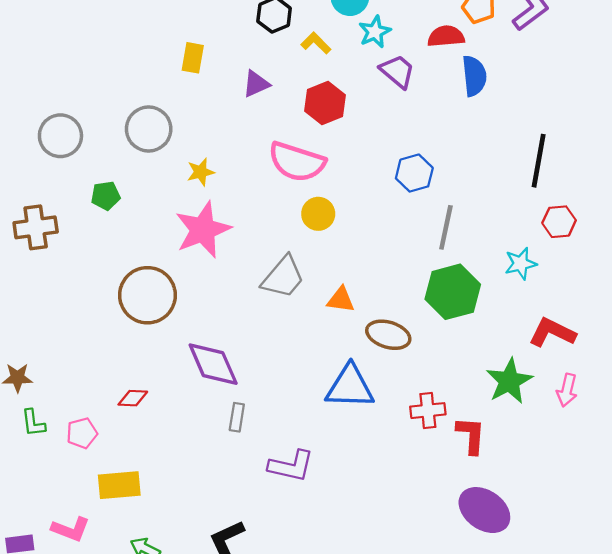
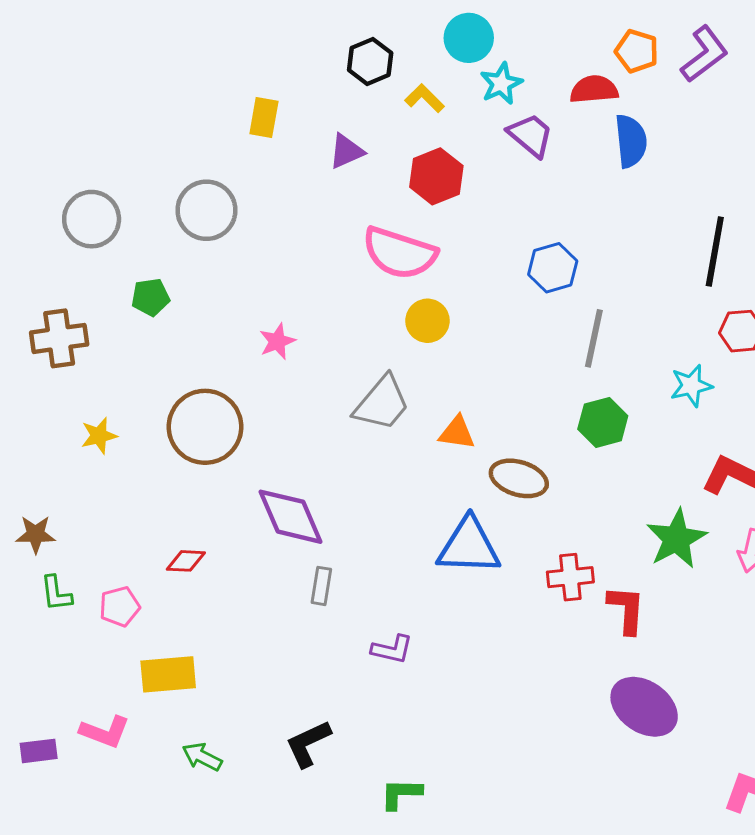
yellow star: (201, 172) -> (99, 436), moved
pink star: (203, 230) -> (277, 341), size x0.5
green hexagon: (453, 292) -> (603, 422), size x0.7
purple L-shape: (291, 466) -> (392, 649), size x0.7

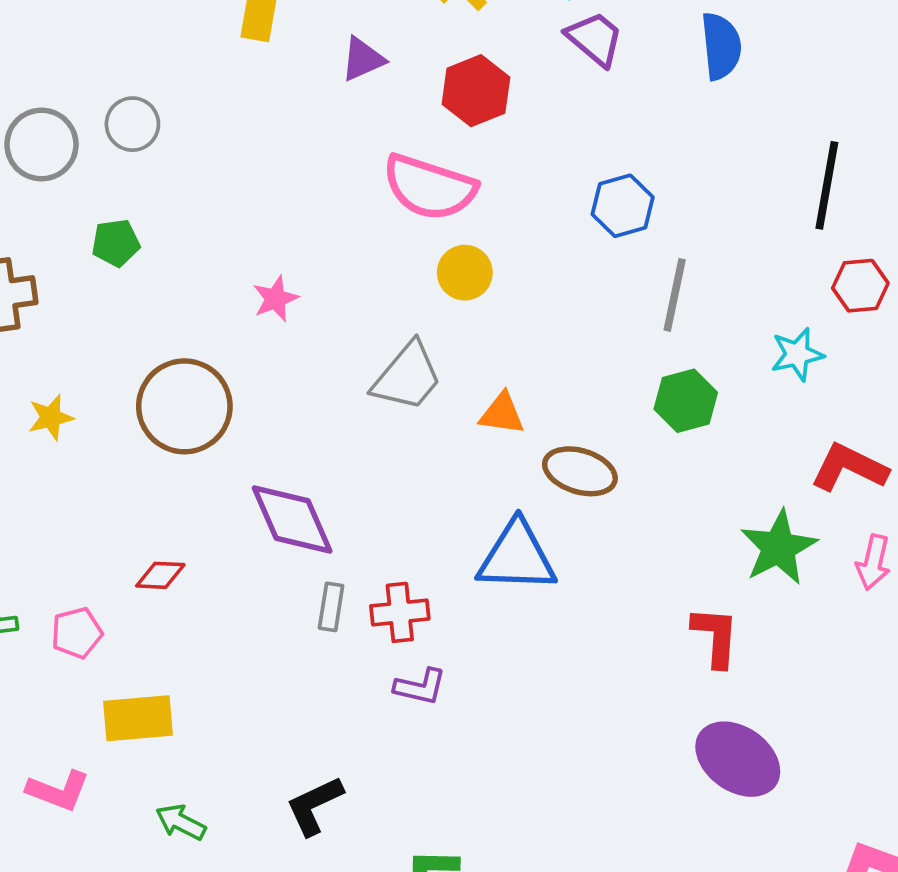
gray circle: (206, 210) -> (132, 124), moved, size x0.7
red cross: (570, 577) -> (400, 612), moved

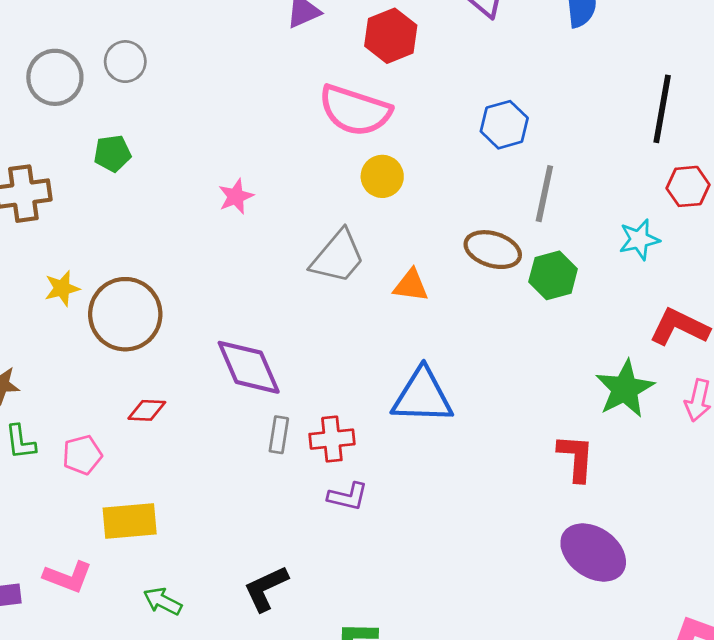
brown circle: (184, 406) -> (125, 314), moved
brown ellipse: (580, 471) -> (493, 250), moved

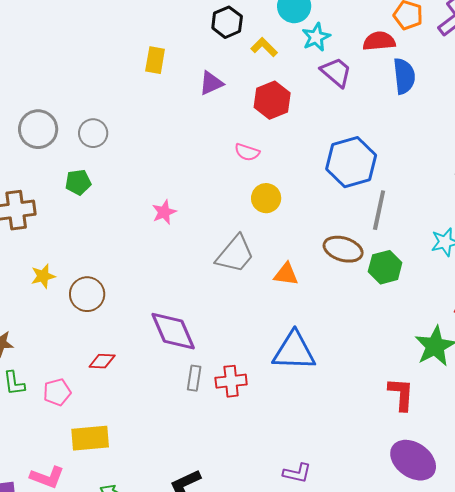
gray circle: (125, 62) -> (93, 133), moved
pink semicircle: (355, 110) -> (247, 152), size x0.5
blue hexagon: (504, 125) -> (351, 162), size x1.5
brown circle: (125, 314) -> (87, 294), size x0.7
purple L-shape: (348, 496) -> (297, 473), moved

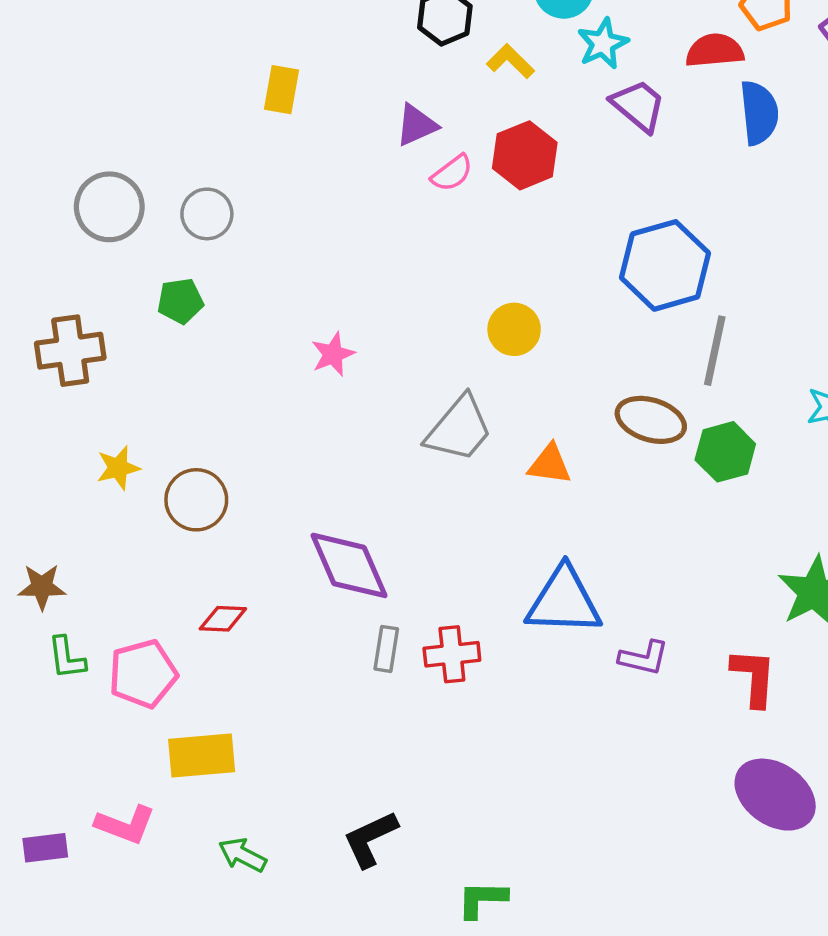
yellow rectangle: (155, 60) -> (281, 90), moved
pink semicircle: (247, 152) -> (452, 173), moved, turned -55
pink pentagon: (57, 392) -> (143, 674), size x1.4
purple L-shape: (297, 473) -> (644, 658), moved

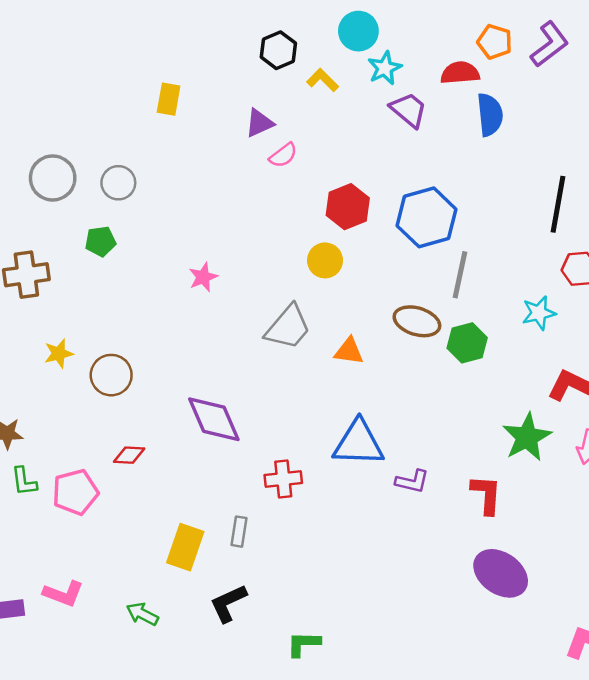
red hexagon: (525, 155) -> (348, 207), moved
gray rectangle: (386, 649) -> (239, 532), moved
yellow rectangle: (202, 755) -> (185, 547), moved, turned -66

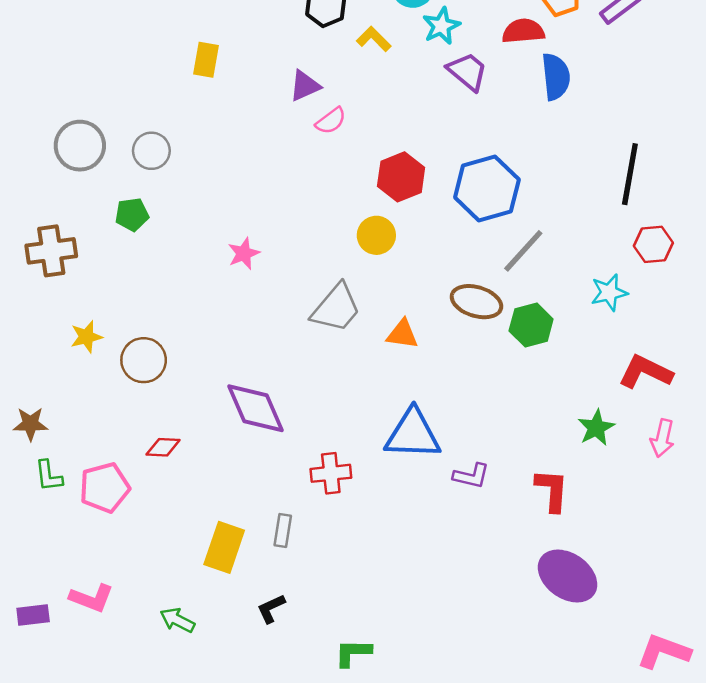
gray line: (460, 275) -> (523, 251), turned 30
green star: (527, 437) -> (596, 428), size x0.7
black L-shape: (228, 603) -> (271, 609), size x0.7

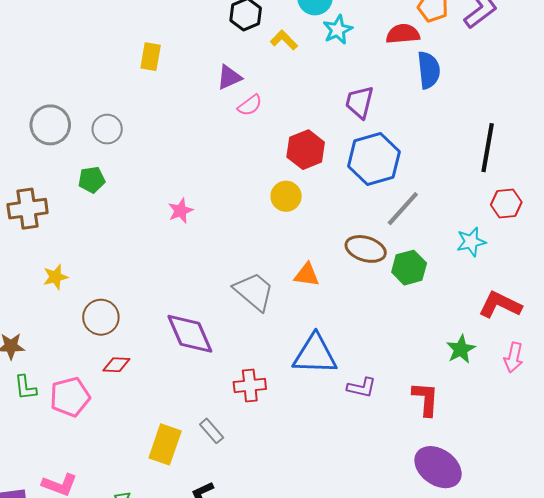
purple trapezoid: (467, 71) -> (359, 102), moved, turned -116
gray trapezoid: (336, 308) -> (254, 291), moved, turned -90
brown circle: (144, 360) -> (101, 317), moved
gray rectangle: (283, 530) -> (212, 431), turned -50

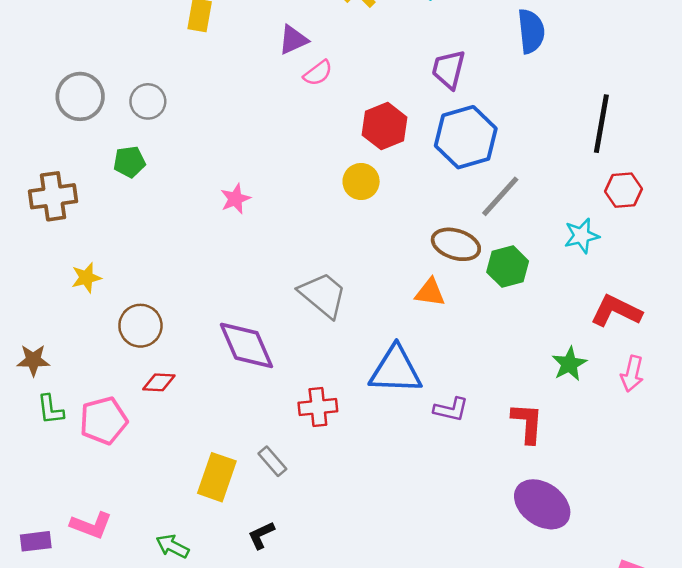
orange triangle: (307, 275) -> (430, 292), moved

